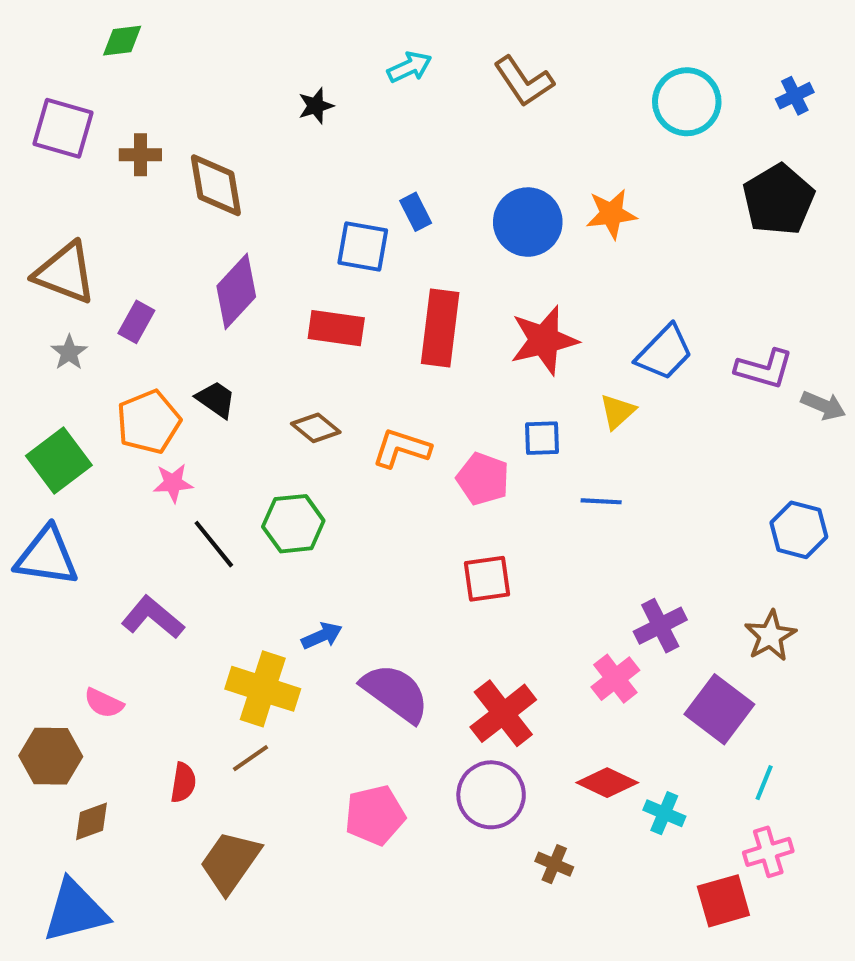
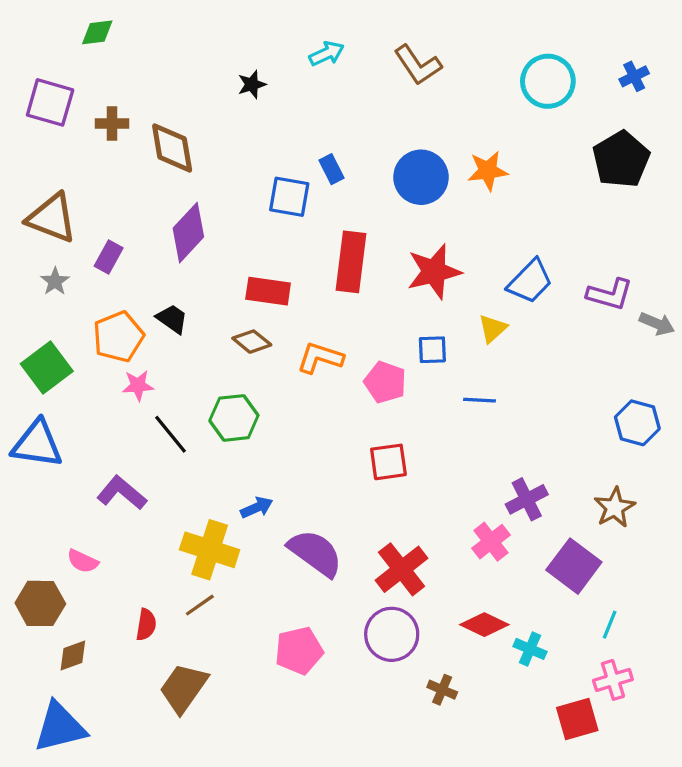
red rectangle: (336, 328) -> (268, 291), moved

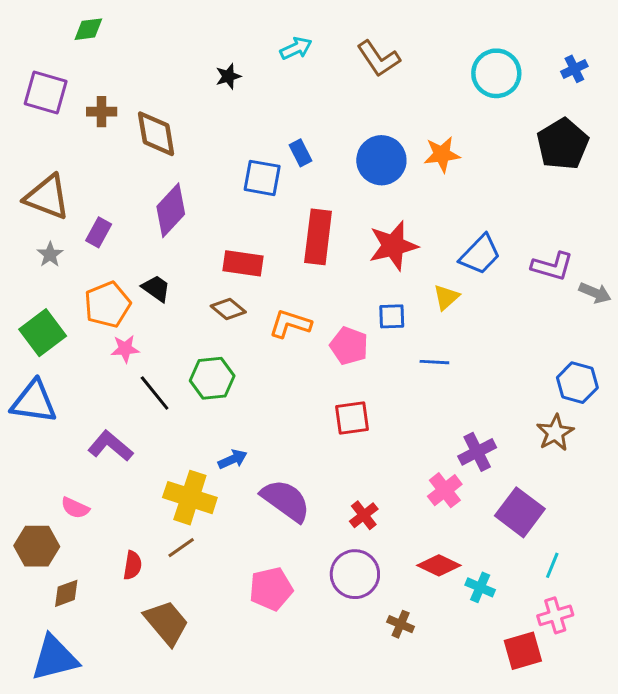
brown star: (615, 507) -> (555, 433), moved
red cross: (401, 569) -> (364, 515), size x0.6
brown trapezoid: (183, 688) -> (166, 623), turned 105

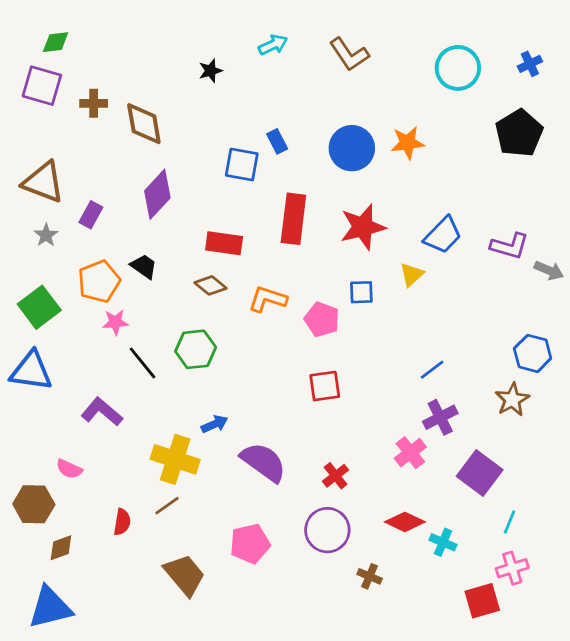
green diamond: (88, 29) -> (56, 42), moved
blue line: (434, 362) -> (432, 370), moved, turned -40
brown trapezoid: (166, 623) -> (185, 575), moved

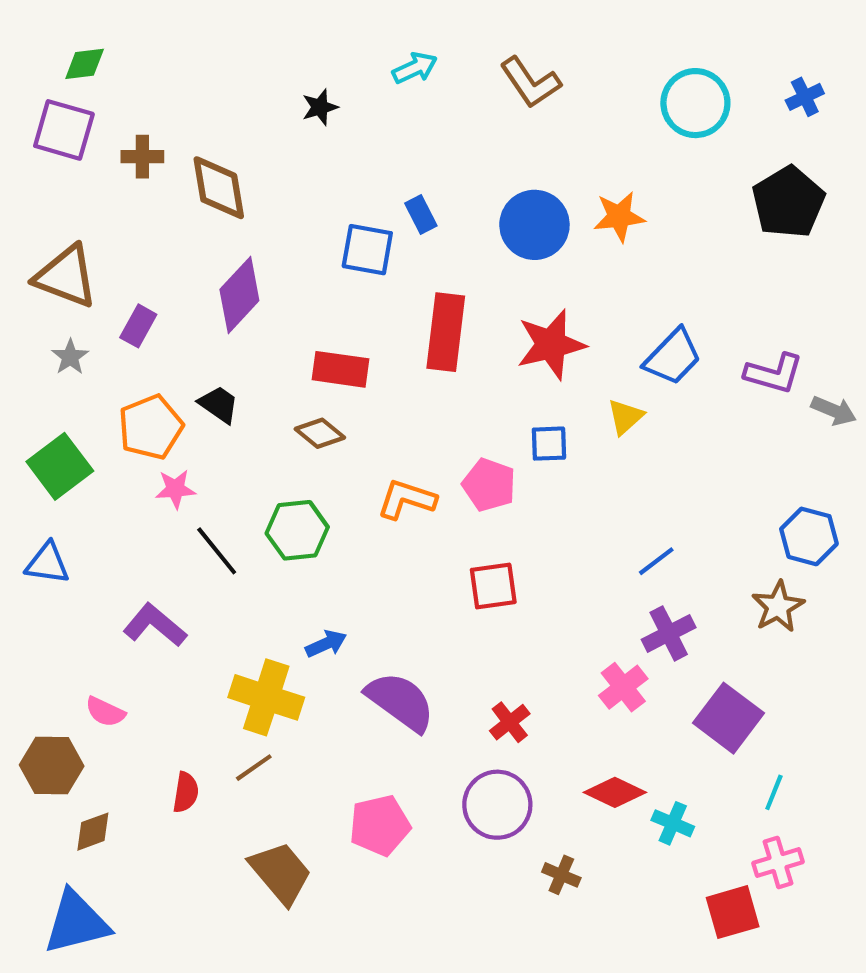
orange L-shape: (268, 299) -> (407, 499), moved
blue triangle: (31, 371) -> (47, 563), size x0.7

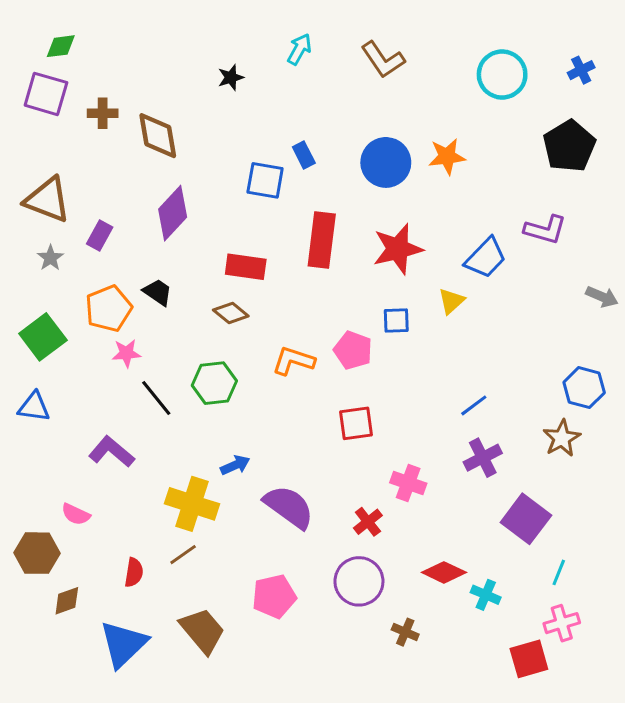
cyan arrow: (415, 68) -> (299, 49), turned -36
purple L-shape: (774, 373) -> (545, 230), moved
pink cross: (623, 687) -> (408, 483), moved, turned -32
blue triangle: (76, 922) -> (123, 644), moved, turned -30

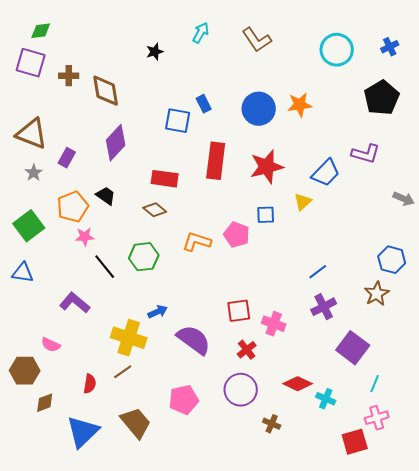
red square: (356, 423) -> (239, 311), moved

